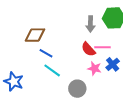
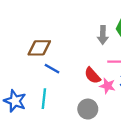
red semicircle: (88, 49) -> (92, 76), moved
cyan line: (52, 70) -> (44, 99), moved, turned 60

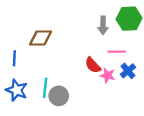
blue line: (52, 69) -> (14, 58), moved, turned 63
gray circle: (88, 109) -> (59, 96), moved

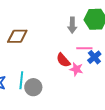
blue cross: (128, 71) -> (94, 57), moved

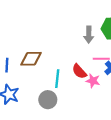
brown diamond: (17, 36) -> (31, 59), moved
cyan line: (21, 80) -> (57, 79), moved

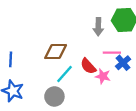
brown diamond: (31, 59) -> (56, 52), moved
cyan line: (57, 79) -> (65, 74), turned 36

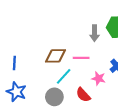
pink line: (112, 53) -> (81, 58), moved
red semicircle: (88, 66) -> (83, 95), moved

